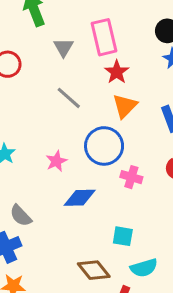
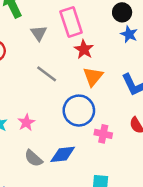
pink star: (56, 161) -> (26, 123), moved
gray semicircle: (21, 216) -> (33, 158), moved

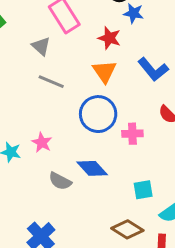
gray triangle: (39, 33) -> (41, 46), moved
red star: (84, 49) -> (109, 38), moved
blue diamond: (63, 154) -> (92, 168), turned 68

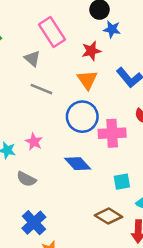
red star: (109, 38) -> (91, 51), turned -30
pink cross: (132, 134) -> (112, 133), size x1.5
gray semicircle: (60, 181) -> (26, 179), moved

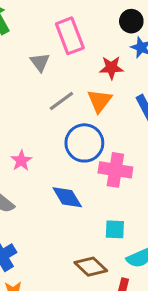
gray line: (41, 89) -> (61, 101), moved, turned -70

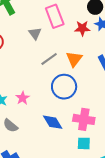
red star: (111, 68) -> (82, 28), moved
pink cross: (115, 170) -> (84, 119), moved

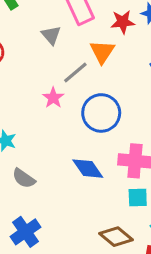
orange triangle: (74, 59) -> (102, 52), moved
pink star: (23, 98) -> (53, 98), moved

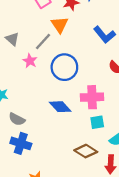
gray triangle: (51, 35) -> (12, 39), moved
blue cross: (26, 232) -> (21, 143), moved, turned -30

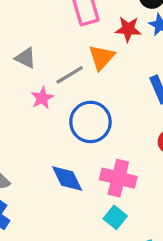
gray triangle: (12, 39) -> (26, 58), turned -32
cyan square: (97, 122) -> (115, 217), turned 32

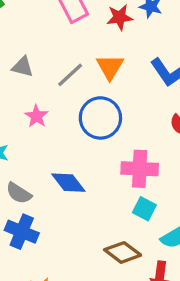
orange triangle: (102, 57) -> (110, 67), moved
pink star: (42, 98) -> (36, 116), moved
blue diamond: (67, 179) -> (68, 183), moved

